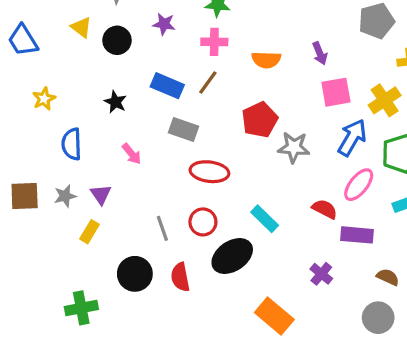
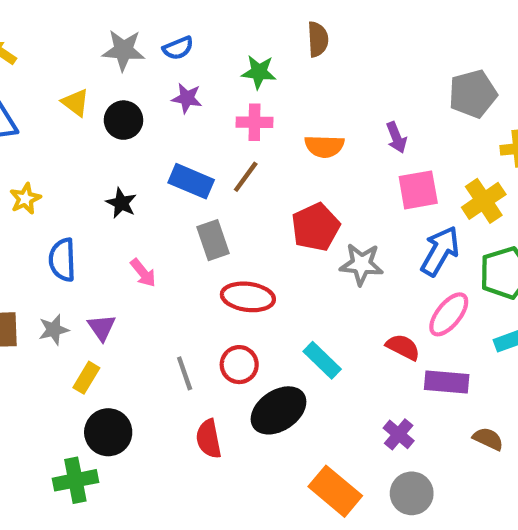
gray rectangle: (184, 129) -> (213, 240), turned 52
black circle: (135, 274) -> (108, 432), moved
gray circle: (378, 318) -> (412, 493), moved

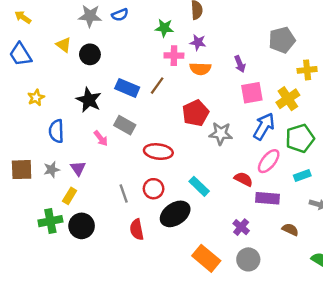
purple star: (187, 98) -> (198, 42), moved
pink cross: (254, 122) -> (174, 56), moved
black star: (121, 203) -> (89, 100), size x1.5
gray rectangle: (213, 240) -> (125, 125), moved, turned -42
green cross: (75, 480) -> (50, 221), moved

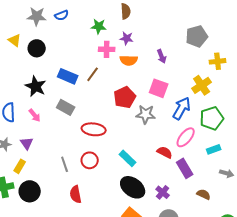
pink square: (252, 93) -> (159, 88), moved, turned 30
pink arrow: (101, 138) -> (35, 115), moved
purple rectangle: (267, 198) -> (185, 168), turned 54
black ellipse: (175, 214) -> (133, 187), moved, turned 70

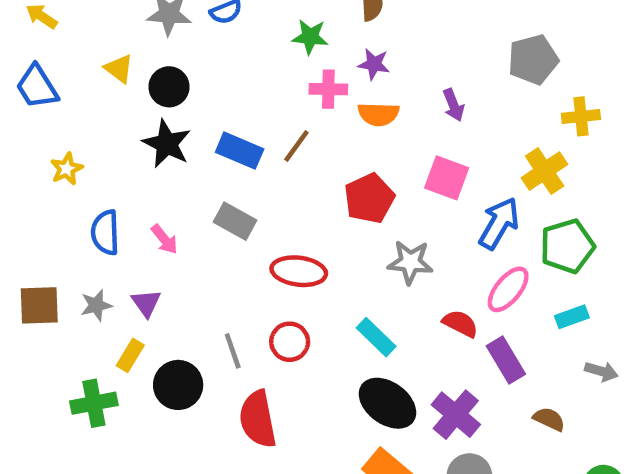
black star: (36, 86) -> (167, 144), moved
gray star: (146, 114) -> (410, 262), moved
black circle: (30, 191) -> (178, 385), moved
purple cross: (163, 192) -> (456, 415), size x1.5
red semicircle: (76, 194) -> (258, 419), size x1.4

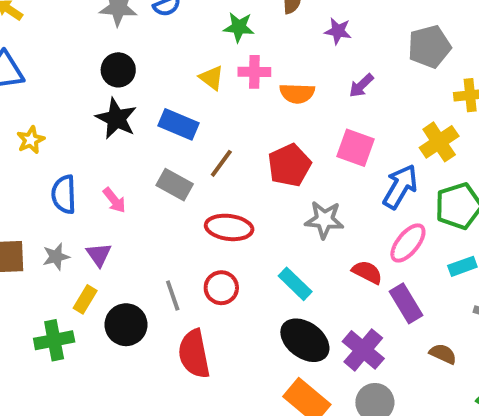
purple star: (374, 64) -> (338, 31), moved
yellow triangle: (119, 69) -> (212, 78), moved
purple arrow: (453, 105) -> (361, 85), turned 68
brown line: (296, 146) -> (221, 163), moved

